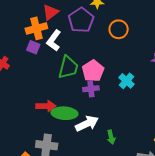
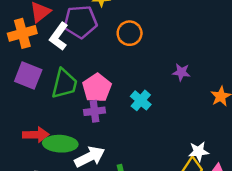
purple pentagon: (81, 20) -> (80, 22), turned 30
white L-shape: (54, 40) -> (59, 36), moved
purple square: (33, 47) -> (28, 75), moved, size x1.5

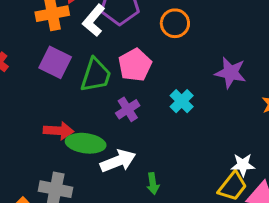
purple star: (181, 72) -> (231, 73), size x1.5
pink pentagon: (97, 88) -> (135, 65), moved
purple cross: (94, 111) -> (128, 109), turned -30

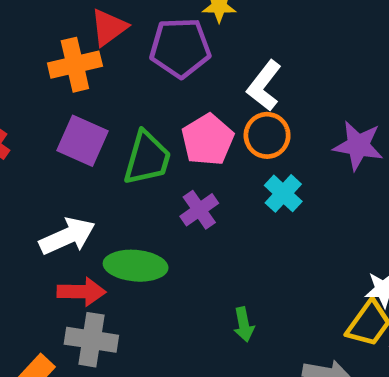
white L-shape: (94, 20) -> (264, 86), moved
orange circle: (175, 23) -> (267, 135), moved
red arrow: (58, 131) -> (81, 292), moved
white arrow: (118, 161) -> (67, 236), moved

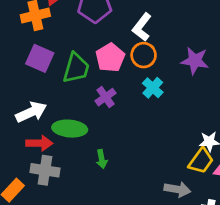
green arrow: (244, 324) -> (102, 159), moved

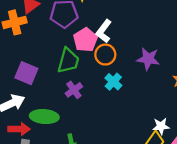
purple square: (40, 58) -> (26, 73), moved
pink pentagon: (110, 58) -> (85, 40), moved
green trapezoid: (76, 68) -> (68, 61), moved

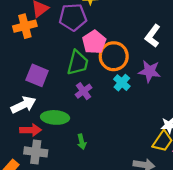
white L-shape: (104, 31) -> (153, 36), moved
orange circle: (105, 55) -> (114, 56), size x1.4
purple star: (148, 59) -> (149, 71), moved

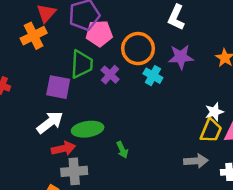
pink pentagon: (94, 42) -> (99, 33), moved, turned -30
green trapezoid: (78, 63) -> (82, 64), moved
purple cross: (84, 91) -> (110, 75), moved

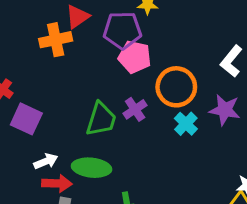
green trapezoid: (82, 64) -> (101, 119), moved
purple square: (58, 87) -> (26, 119), moved
white arrow: (50, 122) -> (46, 161), moved, size x0.7

